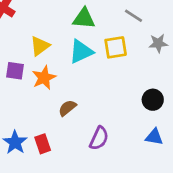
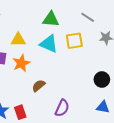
yellow triangle: (40, 46) -> (18, 40), turned 35
cyan triangle: (81, 52) -> (49, 44), turned 48

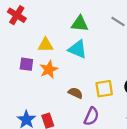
yellow square: (74, 41) -> (104, 89), moved
brown semicircle: (39, 86) -> (75, 93), moved, turned 64

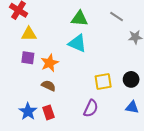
yellow triangle: (46, 45) -> (29, 34), moved
brown semicircle: (75, 93) -> (49, 86), moved

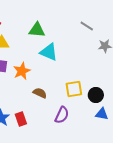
green triangle: (79, 19) -> (37, 30), moved
black circle: (131, 79) -> (96, 95), moved
brown semicircle: (49, 86) -> (40, 93), moved

